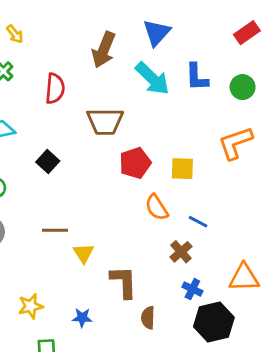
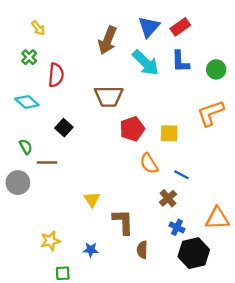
red rectangle: (247, 33) -> (180, 27), moved
red semicircle: (55, 89) -> (56, 75), moved
brown line: (55, 230) -> (47, 162), moved

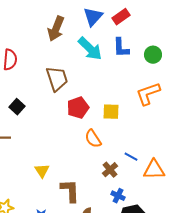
brown trapezoid: (109, 96) -> (57, 79), turned -108
blue line: (181, 175) -> (131, 157), moved
orange triangle: (217, 218) -> (154, 170), moved

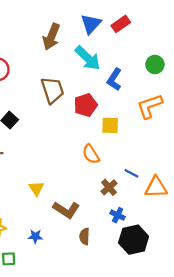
blue L-shape: (121, 48) -> (114, 79), moved, turned 35
red pentagon: (78, 108) -> (86, 105), moved
brown L-shape: (70, 191) -> (66, 210), turned 125

